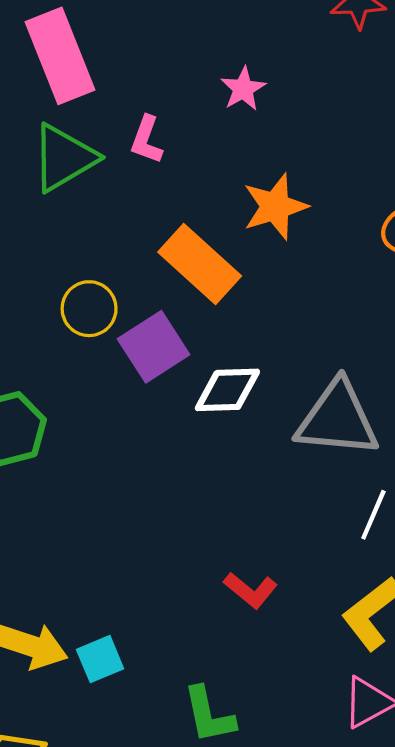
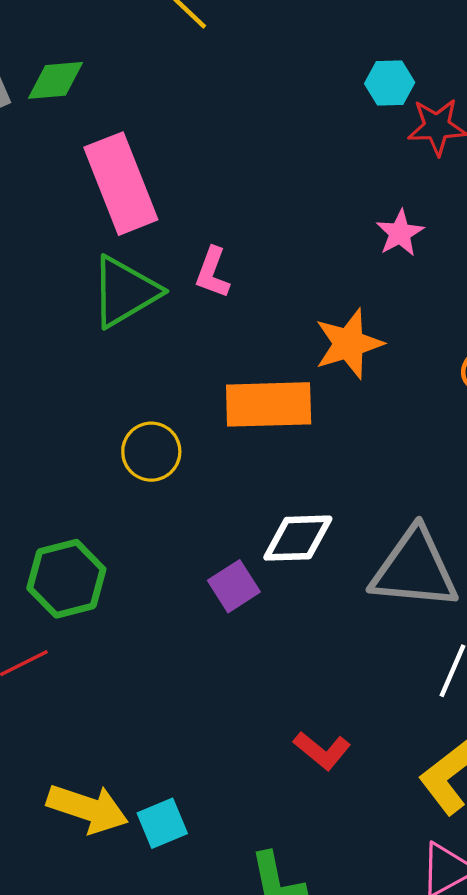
pink star: (243, 89) -> (400, 233), moved
orange rectangle: (200, 264) -> (269, 404), turned -44
purple square: (154, 347) -> (234, 586), moved, size x0.7

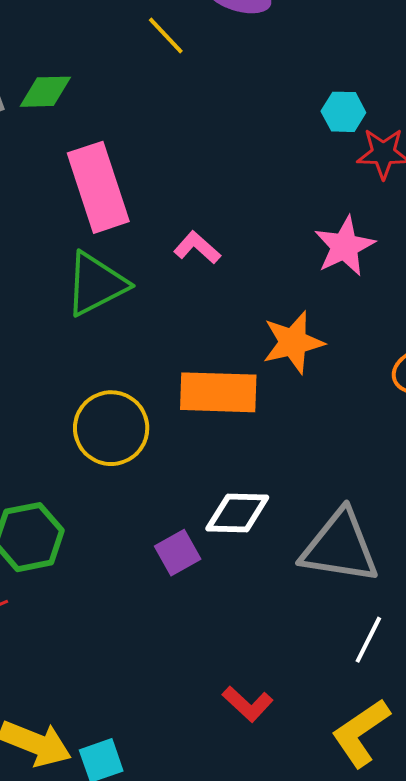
pink star: (400, 233) -> (345, 246), size x1.4
pink L-shape: (212, 273) -> (197, 248), moved, turned 108
yellow circle: (151, 452) -> (111, 428), size x1.4

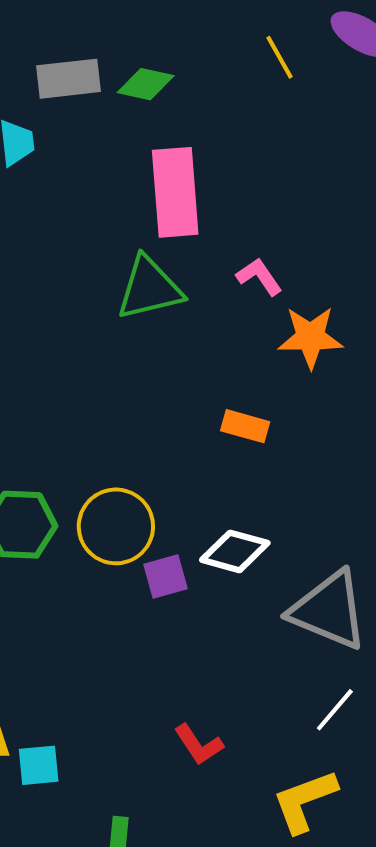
orange star: (293, 342) -> (310, 337), moved
orange rectangle: (218, 392) -> (245, 426), size x0.6
yellow circle: (111, 428) -> (116, 526), moved

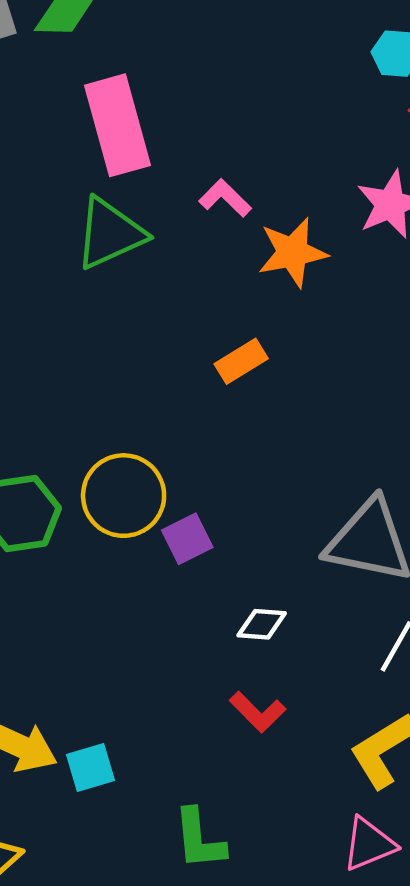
orange rectangle: (245, 426) -> (241, 361), turned -36
white diamond: (235, 551) -> (262, 624), moved, size x0.7

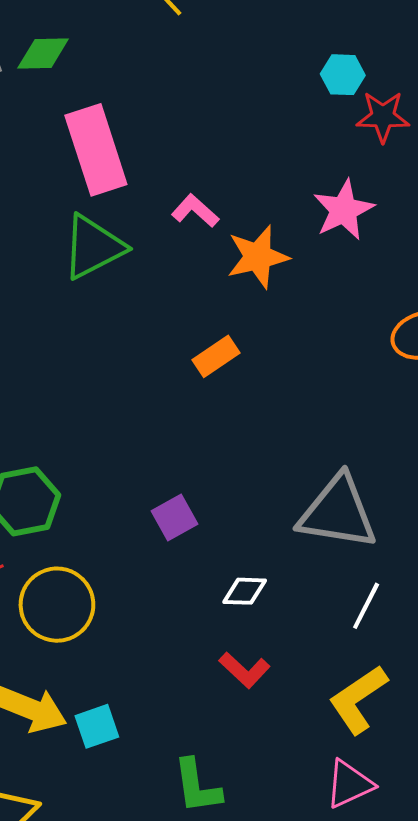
yellow circle: (124, 496) -> (57, 605), moved

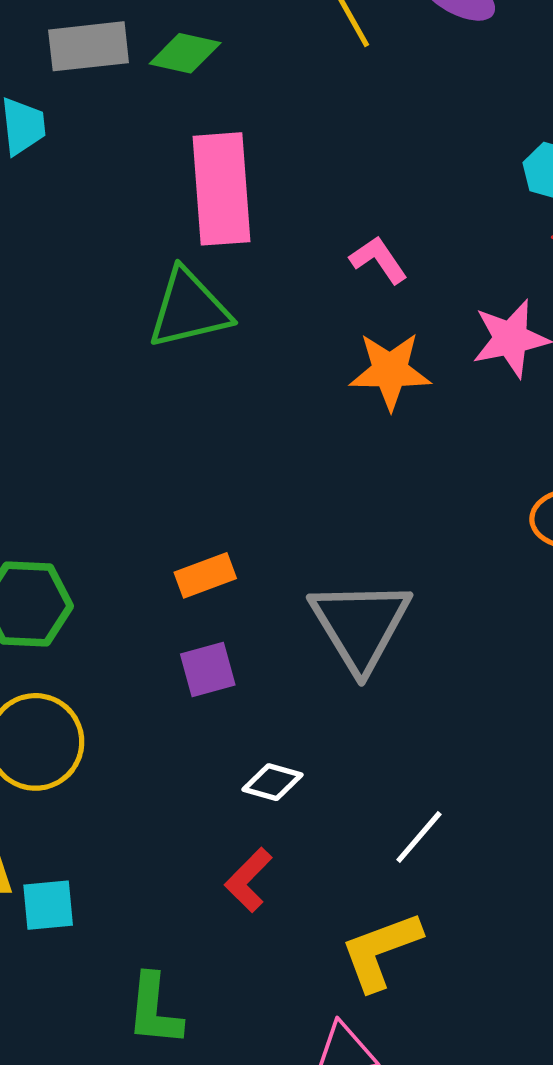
pink L-shape: (195, 211) -> (378, 260), moved
orange rectangle: (216, 356) -> (205, 575), moved
gray triangle: (338, 512) -> (360, 625), moved, turned 36
red L-shape: (244, 670) -> (248, 880), turned 78

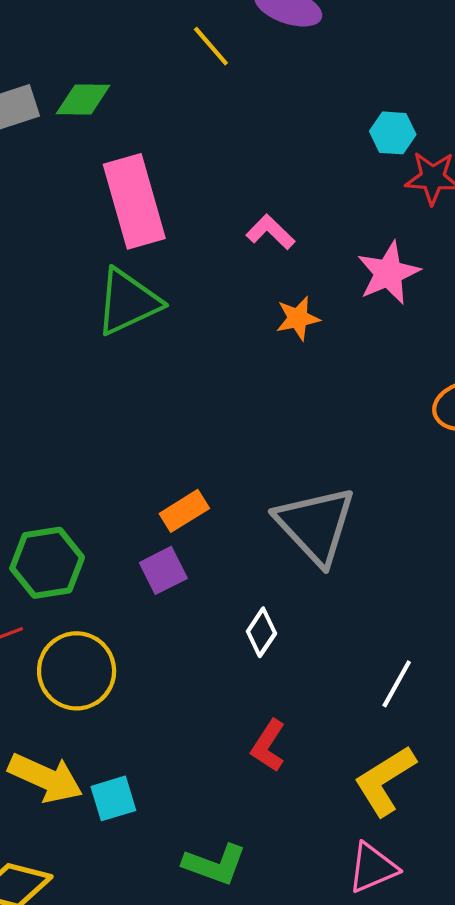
orange star: (390, 371) -> (298, 318), size x0.7
purple square: (208, 669) -> (163, 570), moved
white diamond: (273, 782) -> (261, 632), moved, turned -60
green L-shape: (154, 1010) -> (215, 864), turned -64

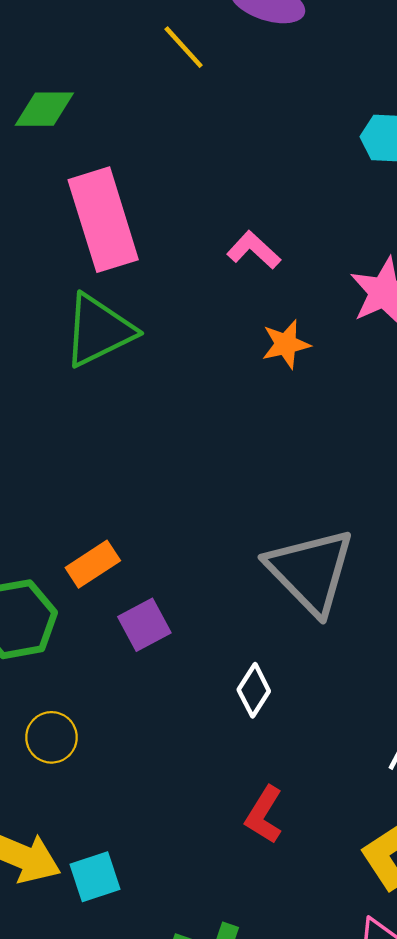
orange rectangle: (184, 511) -> (93, 564), moved
yellow circle: (77, 671) -> (51, 737), size x0.6

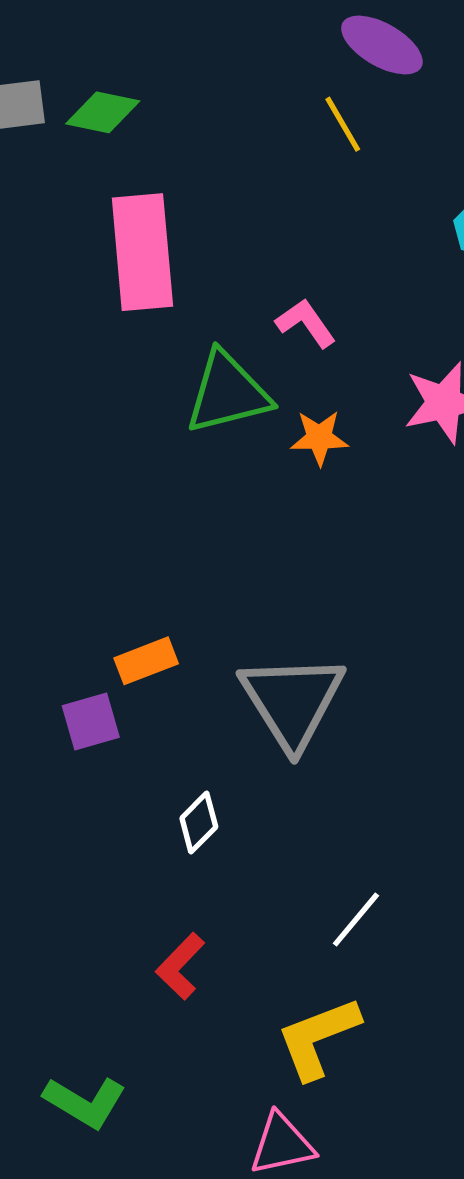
yellow line: (184, 47) -> (343, 124), moved
green triangle: (99, 330) -> (228, 393), moved
orange rectangle: (93, 564) -> (146, 661), moved

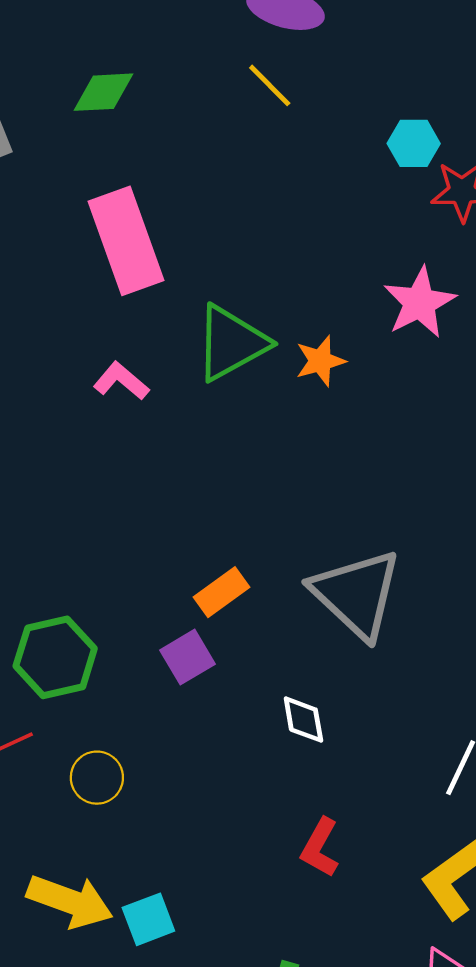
green diamond: (103, 112) -> (103, 92), moved
pink L-shape: (306, 323) -> (121, 381), moved
white diamond: (199, 822) -> (303, 720), turned -40

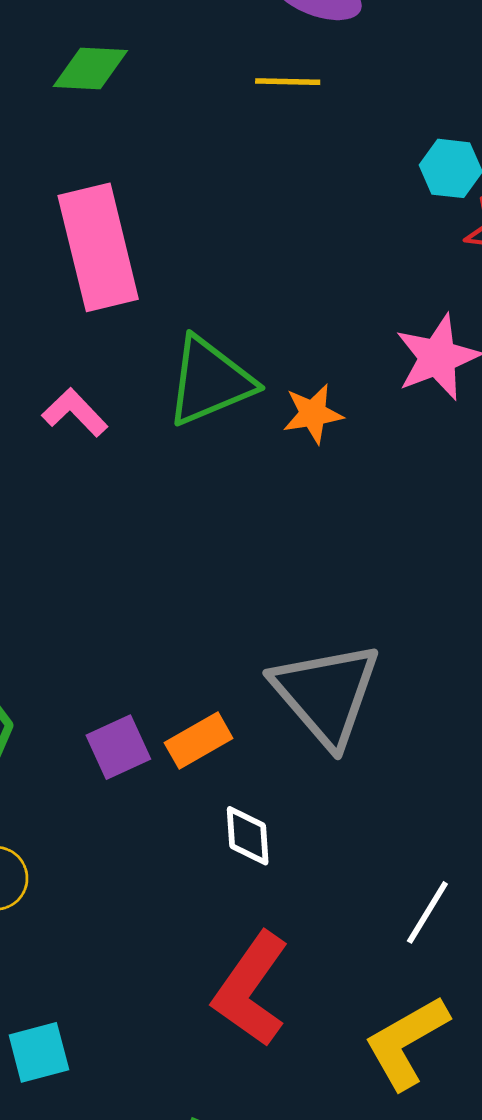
yellow line: (270, 85) -> (288, 82), turned -50
orange rectangle: (222, 592) -> (199, 741), moved
red L-shape: (320, 848) -> (251, 989), size x1.6

